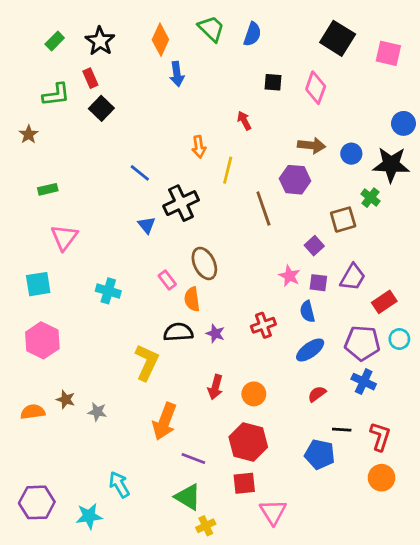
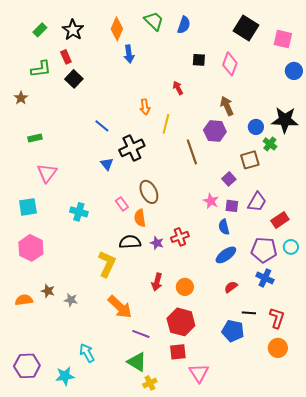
blue circle: (403, 123) -> (294, 71), moved
brown arrow: (311, 145) -> (227, 106), turned -120
blue circle: (351, 154) -> (256, 127), moved
red cross: (263, 325) -> (180, 237), moved
orange arrow: (165, 421) -> (120, 307), turned -68

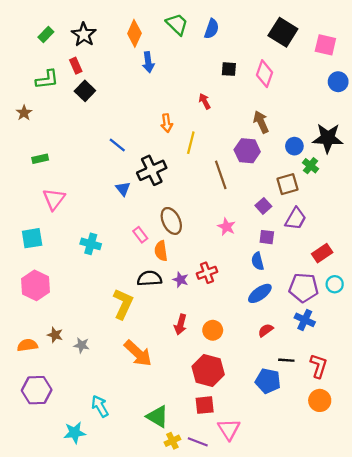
pink star: (211, 201) -> (227, 227), moved
purple trapezoid: (257, 202) -> (296, 219), moved
purple line: (141, 334) -> (198, 442), moved
purple hexagon: (27, 366) -> (37, 390), moved

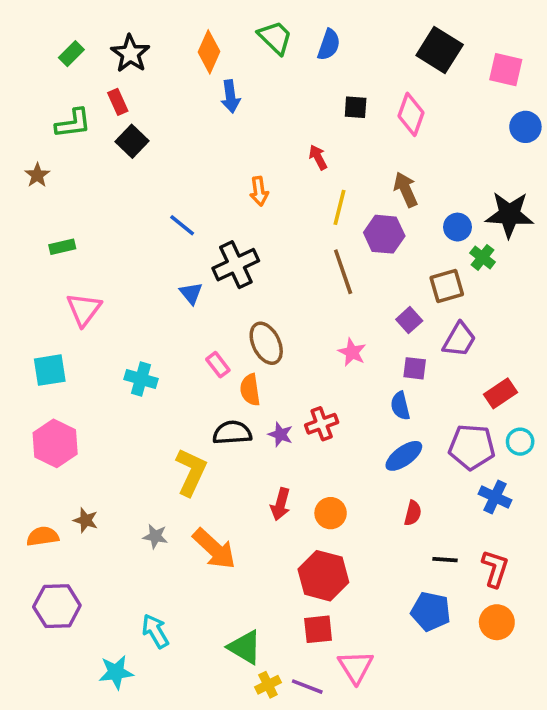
yellow line: (191, 143) -> (339, 207), moved
blue cross: (305, 320) -> (495, 497), moved
red semicircle: (266, 330) -> (413, 513), turned 140
gray star: (82, 345) -> (155, 536), moved
blue pentagon: (268, 381) -> (431, 611), moved

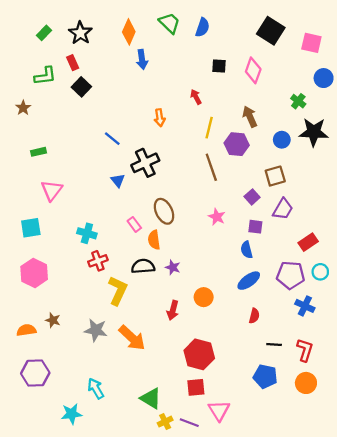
green cross: (483, 257) -> (298, 101), moved
red cross: (322, 424) -> (98, 261), moved
orange circle: (331, 513) -> (204, 297), moved
gray star: (155, 536) -> (96, 330), size x1.5

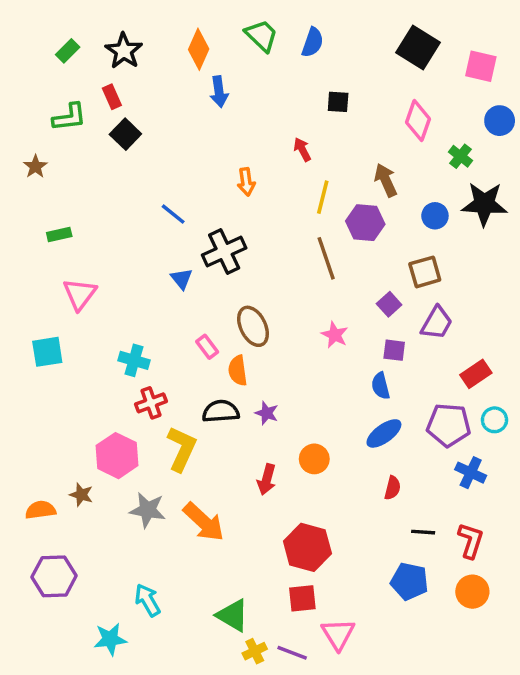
pink diamond: (253, 70) -> (418, 121), moved
pink hexagon: (34, 273) -> (117, 456), moved

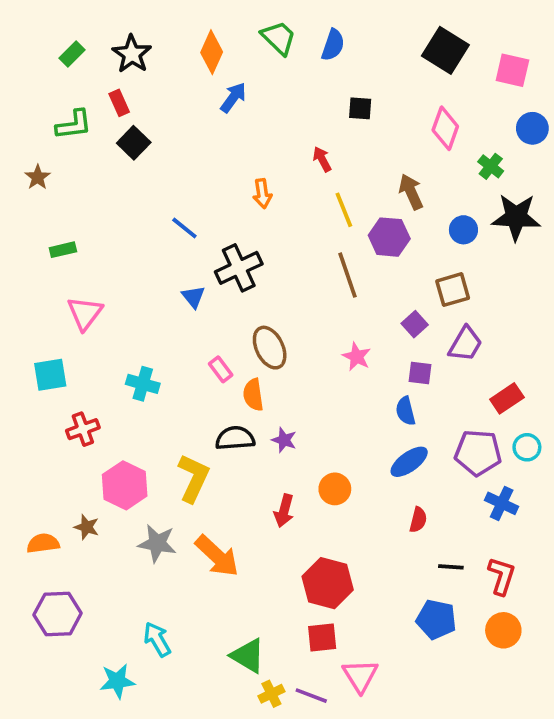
blue arrow: (219, 92) -> (233, 97), turned -136
yellow line: (323, 197) -> (344, 210), turned -36
red cross: (151, 403) -> (83, 429), moved

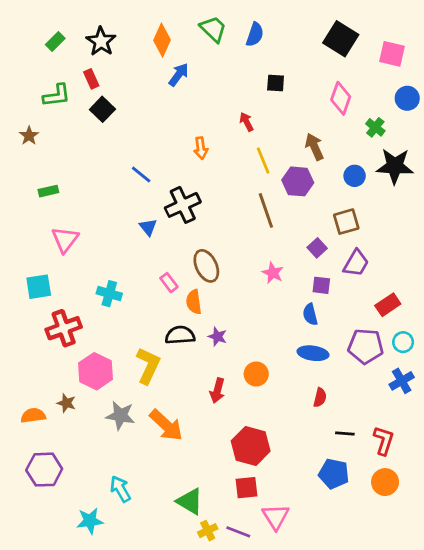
red cross: (83, 429) -> (64, 328), size x1.4
blue ellipse: (409, 462) -> (313, 353), turned 44
blue cross: (502, 503) -> (402, 381), moved, turned 35

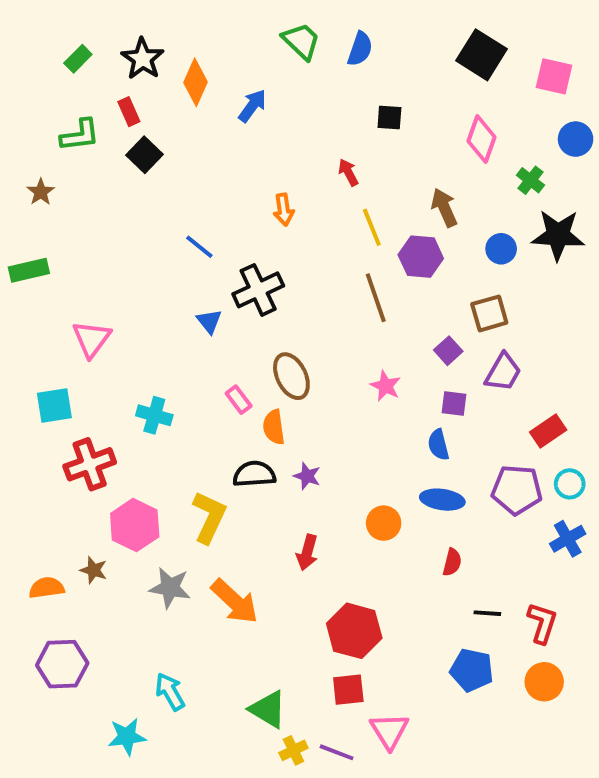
orange diamond: (162, 40) -> (195, 82), moved
green rectangle: (48, 191) -> (29, 270), moved, size x1.4
orange circle: (256, 374) -> (384, 523), moved

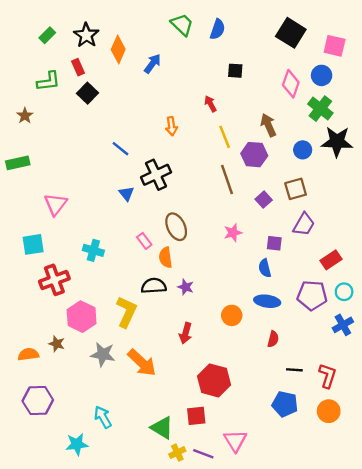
blue circle: (576, 139) -> (322, 75), moved
green cross: (530, 180) -> (320, 109), size x1.5
purple square: (448, 351) -> (264, 200), moved
pink star: (386, 386) -> (233, 233), turned 30
red square: (348, 690) -> (196, 416), moved

